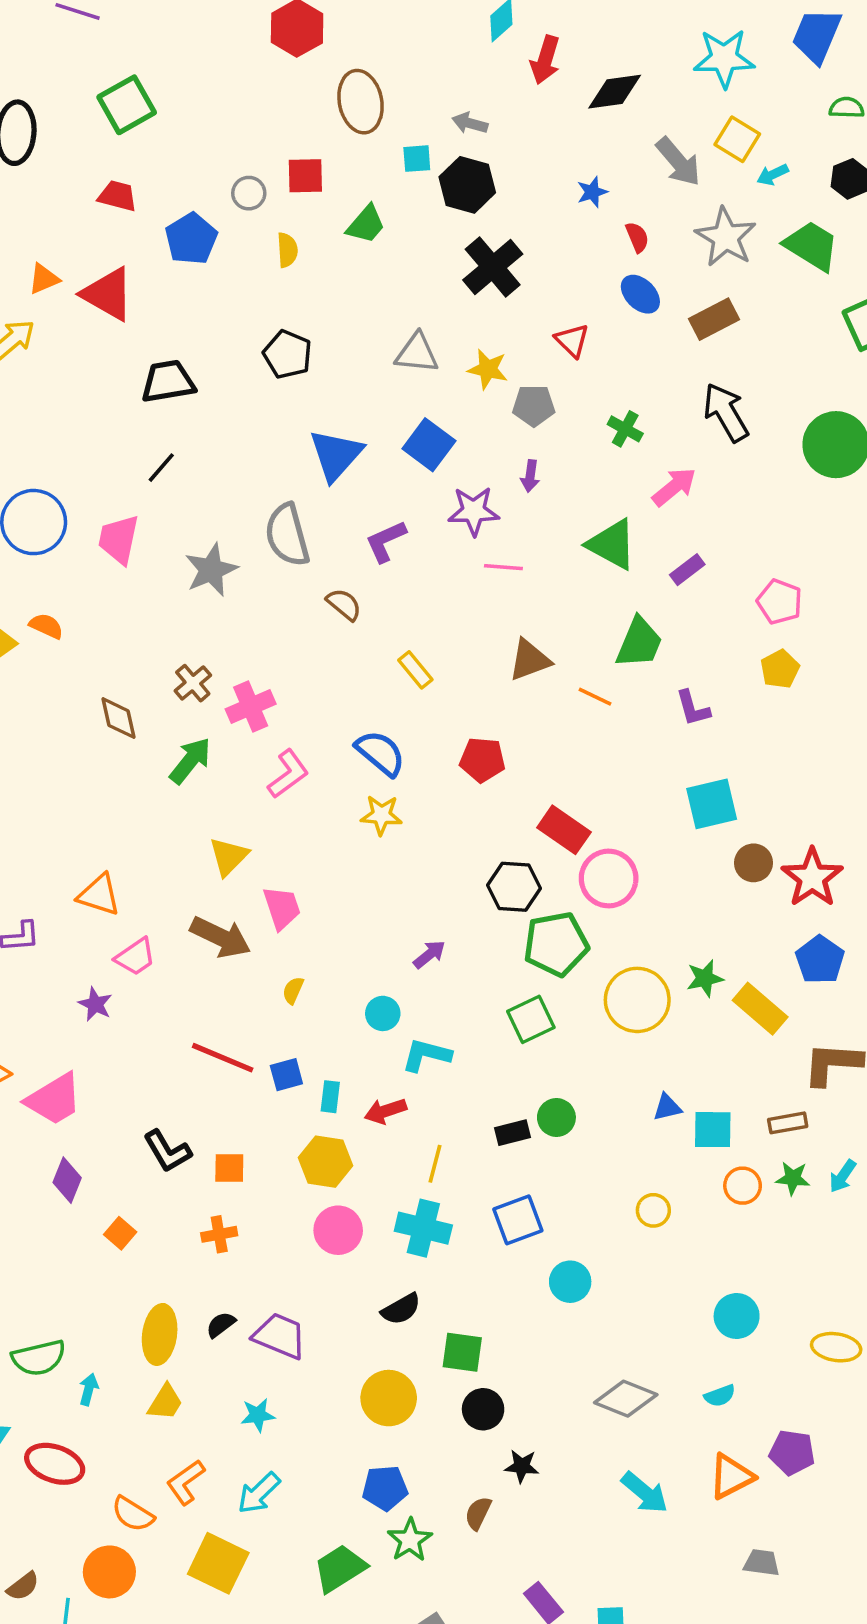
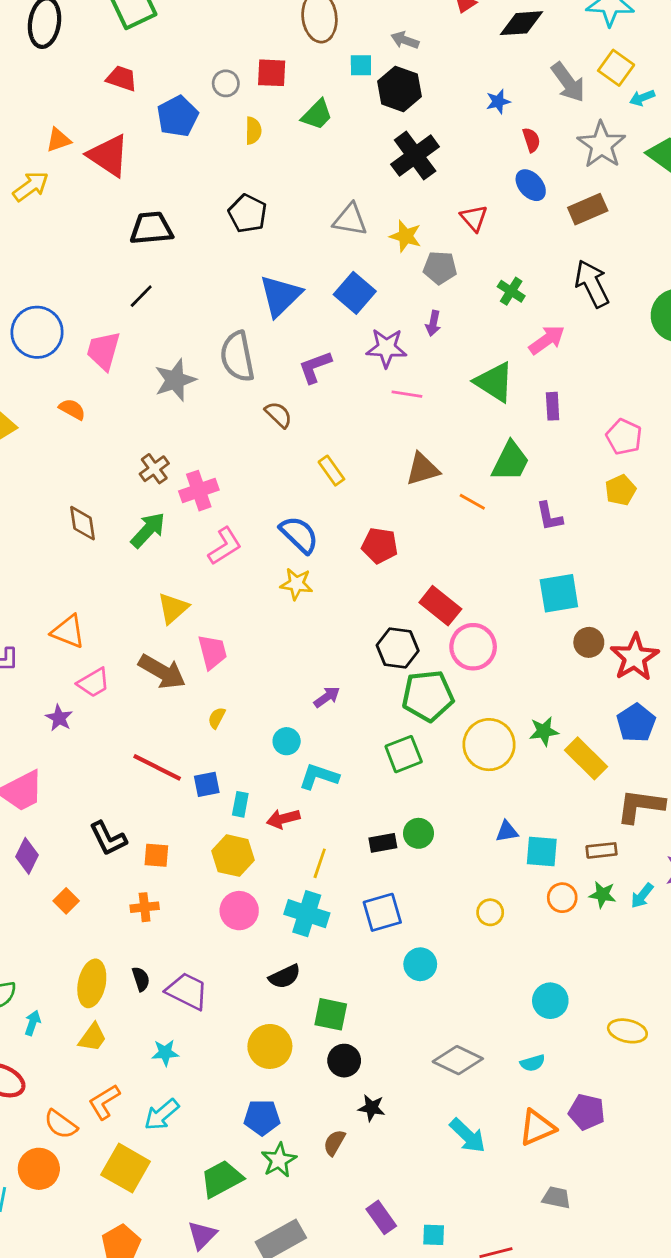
purple rectangle: (687, 570) -> (553, 406), turned -60
orange semicircle: (46, 626) -> (72, 409), moved
brown diamond: (118, 718) -> (82, 523), moved
black semicircle: (221, 1325) -> (141, 979), turned 105

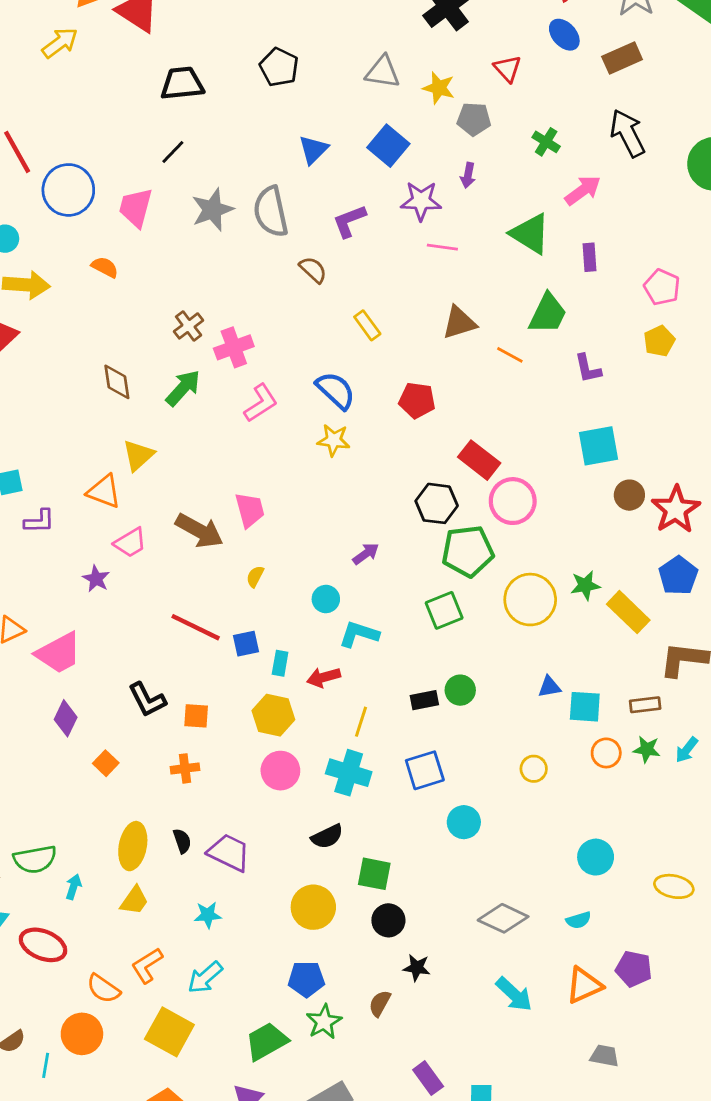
blue triangle: (280, 296) -> (313, 150), size x0.7
gray star: (175, 380) -> (212, 210), moved
yellow triangle: (173, 608) -> (138, 455), moved

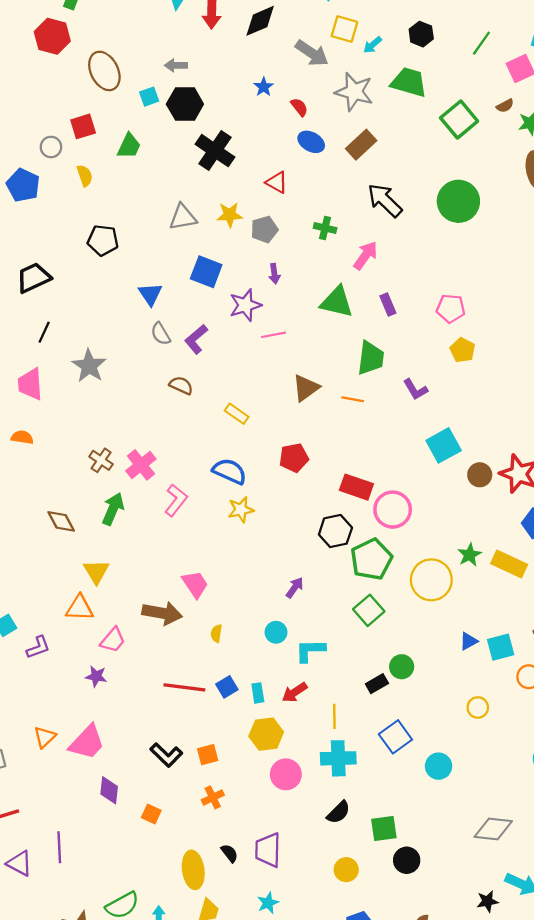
gray semicircle: (271, 212) -> (161, 334), moved, size x0.6
purple trapezoid: (229, 853) -> (268, 850), turned -96
yellow circle: (313, 907) -> (346, 870), size x0.7
black star: (417, 968) -> (487, 901), moved

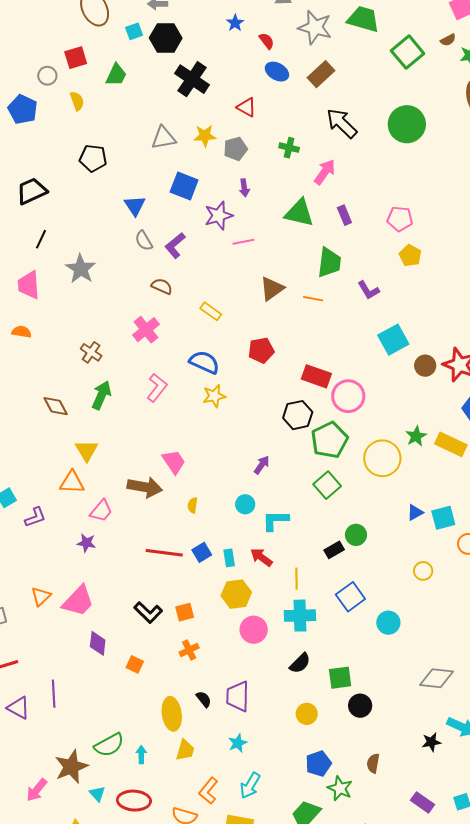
pink cross: (141, 465) -> (146, 330), moved
red arrow: (295, 692) -> (261, 557), turned 70

